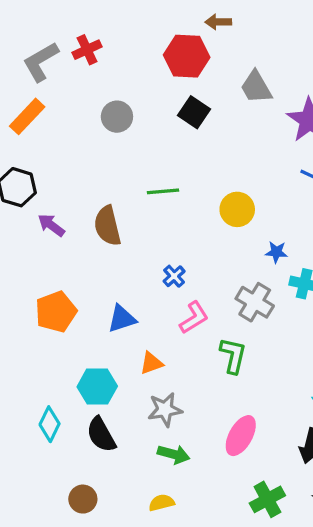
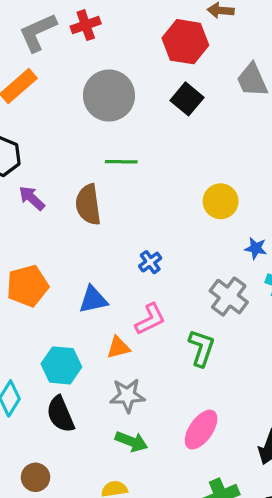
gray circle: (117, 117) -> (109, 96), size x1.6
green line: (163, 191) -> (121, 162), moved
pink L-shape: (194, 318) -> (150, 319), moved

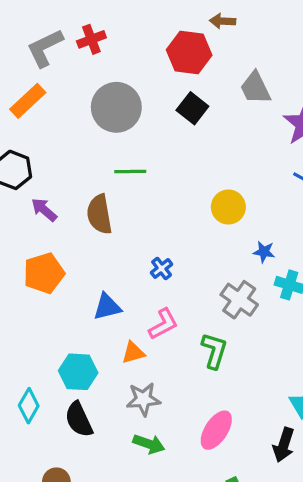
orange pentagon: (27, 286) -> (44, 273), moved

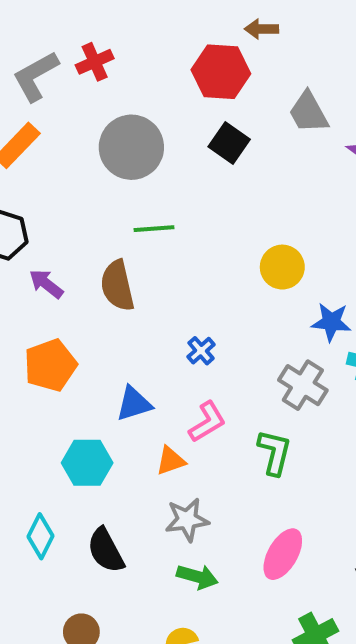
blue star: (264, 252) -> (331, 322), size x1.4
cyan hexagon: (78, 372) -> (87, 463), moved

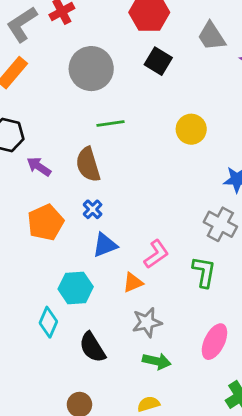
yellow circle: (282, 267) -> (191, 129), moved
blue cross: (201, 351) -> (93, 209), moved
cyan diamond: (40, 536) -> (48, 322), moved

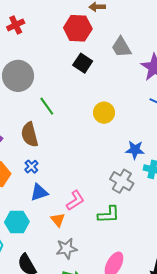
gray circle: (91, 69) -> (18, 76), moved
green line: (111, 124) -> (47, 106), turned 60
green L-shape: (204, 272) -> (109, 215), turned 75
orange triangle: (133, 283) -> (58, 220), turned -49

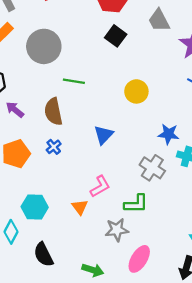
green line: (47, 106) -> (74, 81), turned -48
blue triangle: (39, 192) -> (103, 135), moved, turned -30
gray star: (67, 249) -> (117, 230), moved

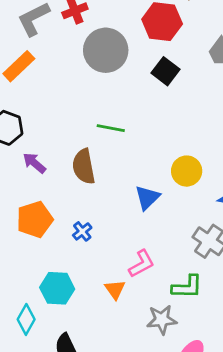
gray circle: (44, 46) -> (106, 50), moved
yellow circle: (136, 91) -> (187, 171), moved
blue cross: (54, 147) -> (82, 231), moved

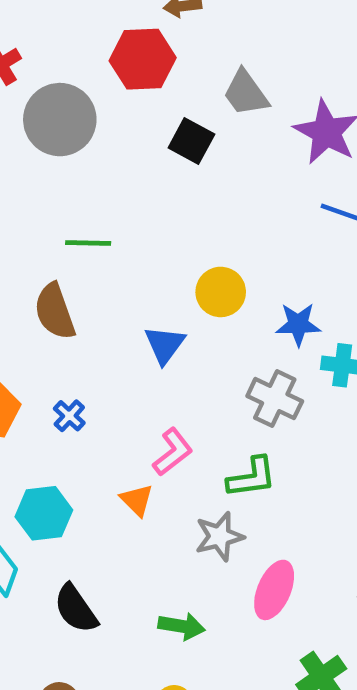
black square: (166, 71) -> (191, 141), moved

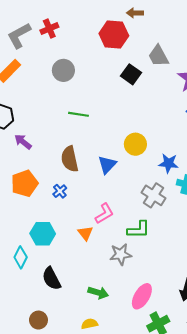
gray circle: (60, 120) -> (63, 70), moved, size x0.7
brown semicircle: (55, 311) -> (70, 159), moved
pink ellipse: (274, 590) -> (142, 296), moved

